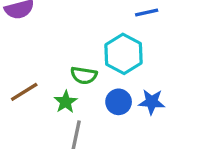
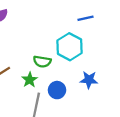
blue circle: (119, 102) -> (57, 90), moved

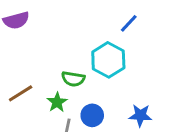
blue line: (85, 18) -> (129, 23), turned -35
blue star: (89, 80) -> (140, 115), moved

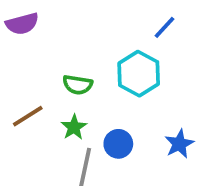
green semicircle: (73, 79) -> (78, 85), moved
blue star: (140, 115) -> (179, 144), turned -30

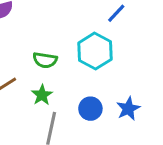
blue circle: (118, 144) -> (90, 109), moved

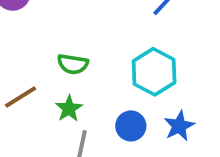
cyan hexagon: (95, 51) -> (154, 72), moved

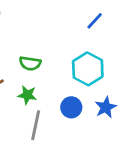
green star: (69, 109) -> (27, 95), turned -30

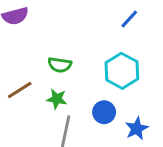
blue star: (106, 107) -> (137, 129), moved

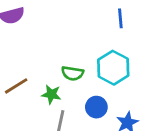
blue line: (129, 19) -> (120, 18), turned -48
green semicircle: (60, 65) -> (72, 73), moved

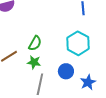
green semicircle: (72, 73) -> (35, 43), moved, turned -70

